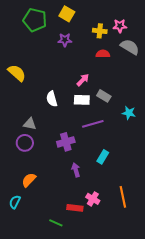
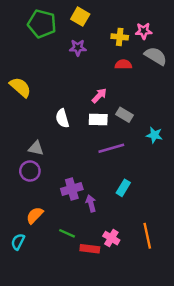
purple cross: (66, 142) -> (72, 189), moved
green line: (56, 223) -> (67, 233), moved

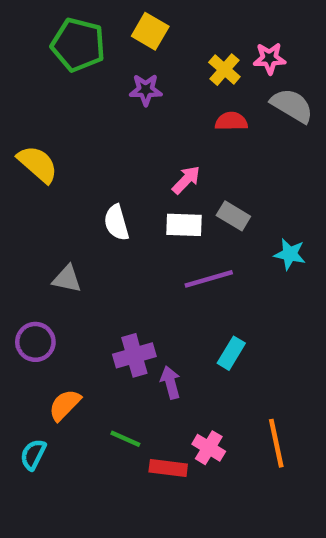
yellow cross: (120, 37) -> (224, 70), turned 35
purple circle: (30, 171) -> (35, 342), moved

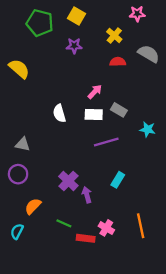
pink star: (270, 58) -> (137, 14), moved
yellow semicircle: (38, 164) -> (19, 69), moved
gray triangle: (67, 279) -> (23, 144), moved
purple cross: (134, 355) -> (68, 181), turned -30

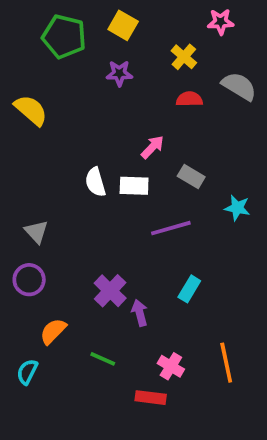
white rectangle: (94, 115) -> (134, 186), moved
gray triangle: (23, 144) -> (36, 232), turned 35
red rectangle: (86, 238) -> (151, 398), moved

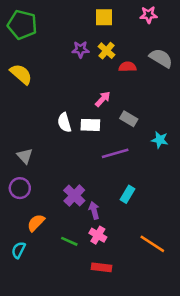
yellow square: (123, 25) -> (104, 17), moved, turned -30
green pentagon: (64, 36) -> (22, 25), moved
yellow cross: (184, 57) -> (106, 51), moved
orange line: (226, 363) -> (152, 244), turned -45
pink cross: (171, 366) -> (98, 235), moved

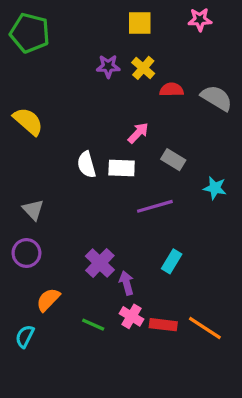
gray semicircle: (161, 58) -> (217, 98), moved
yellow semicircle: (21, 74) -> (28, 121), moved
red rectangle: (102, 267) -> (163, 325), moved

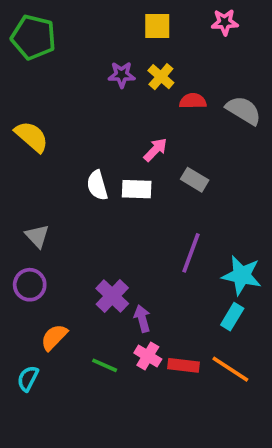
cyan star: (215, 188) -> (242, 275), moved, size x1.5
purple line: (155, 206) -> (191, 253), moved, turned -54
cyan rectangle: (172, 261) -> (232, 317), moved

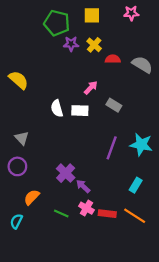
green pentagon: (33, 37) -> (57, 23), moved
cyan star: (242, 275) -> (141, 145), moved
purple arrow: (142, 318) -> (83, 186), turned -32

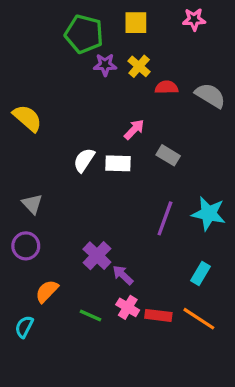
white semicircle: (57, 108) -> (84, 160), turned 49

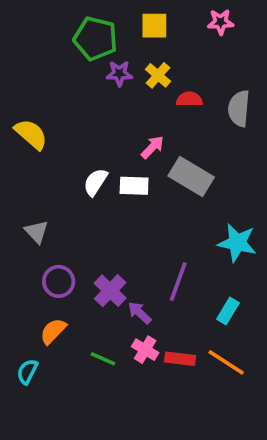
gray semicircle: (210, 95) -> (239, 108), turned -116
gray rectangle: (168, 155) -> (191, 177), size x1.6
purple line: (165, 218) -> (178, 281), moved
purple circle: (26, 246) -> (59, 281), moved

